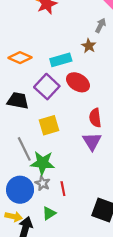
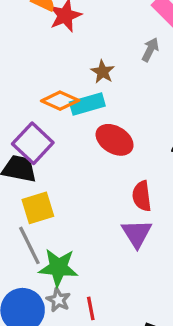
brown star: (89, 46) -> (103, 72), moved
orange diamond: (20, 58) -> (60, 101), moved
purple square: (47, 87) -> (33, 143), moved
yellow square: (49, 125) -> (38, 208), moved

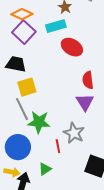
orange diamond: (60, 101) -> (22, 14), moved
purple square: (33, 143) -> (24, 32), moved
gray star: (58, 300) -> (74, 133), moved, size x1.5

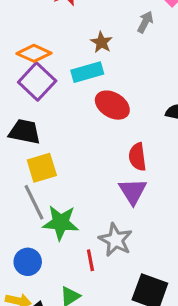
blue circle: (18, 147) -> (28, 262), size x0.7

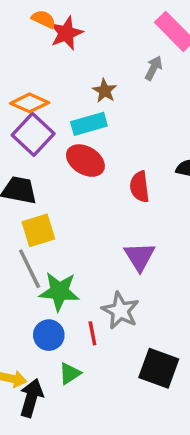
red ellipse: (112, 105) -> (85, 161), moved
red semicircle: (137, 157) -> (140, 187), moved
blue circle: (28, 262) -> (49, 335), moved

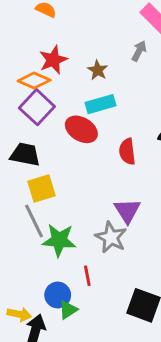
red star: (66, 33) -> (53, 60), moved
cyan rectangle: (89, 124) -> (101, 104), moved
gray star: (120, 311) -> (111, 237), moved
blue circle: (49, 335) -> (58, 295), moved

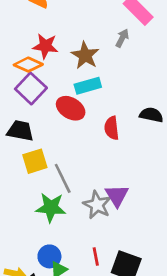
red star: (53, 60) -> (45, 46), turned 30
brown star: (98, 70) -> (85, 55), size x1.5
purple triangle: (127, 211) -> (117, 196), moved
gray line: (34, 221) -> (63, 178), moved
red line: (87, 276) -> (96, 256), moved

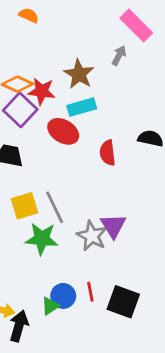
red star: (45, 46) -> (42, 91), moved
yellow square: (35, 161) -> (25, 206), moved
blue circle: (49, 256) -> (63, 296), moved

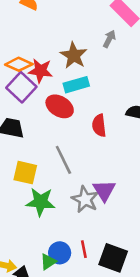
yellow square: (25, 206) -> (25, 173), turned 30
gray line: (55, 207) -> (63, 160), moved

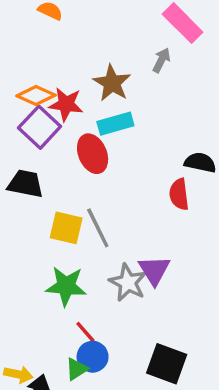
red ellipse: (60, 106) -> (93, 154), turned 36
red semicircle: (99, 125) -> (179, 194), moved
yellow square: (25, 173) -> (66, 228), moved
red line: (84, 249) -> (85, 332), moved, turned -30

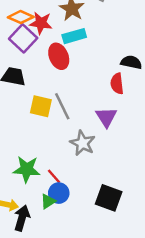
purple triangle: (154, 270) -> (106, 117), moved
green star: (66, 286) -> (27, 169), moved

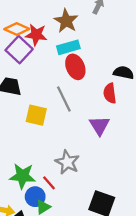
red ellipse: (59, 56) -> (75, 67), moved
gray line: (62, 106) -> (64, 99), moved
gray star: (83, 143) -> (67, 162), moved
blue circle: (59, 193) -> (35, 197), moved

